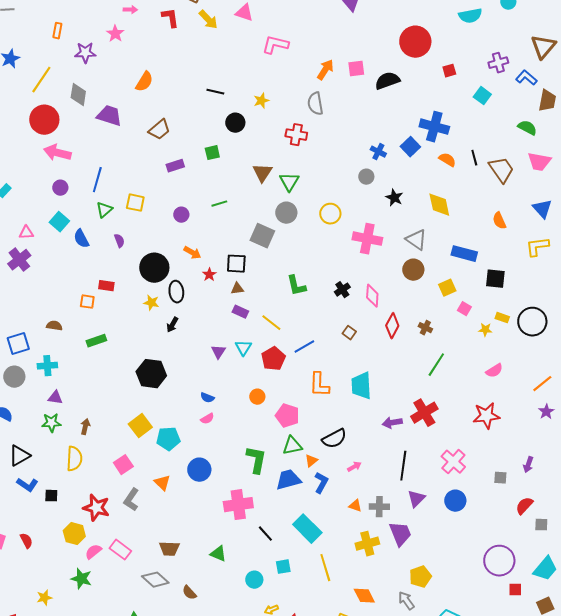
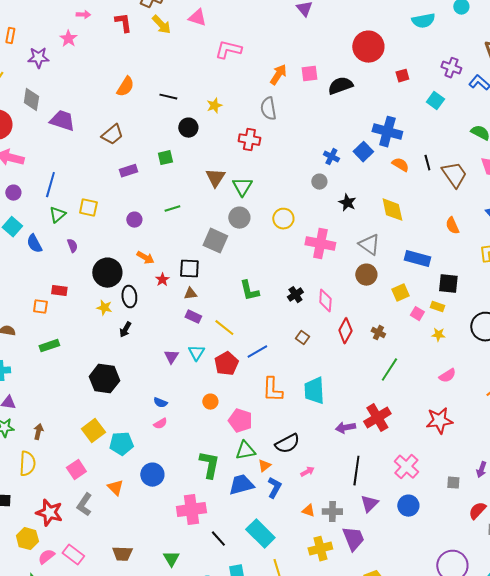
purple cross: (498, 63) -> (451, 68), turned 36
orange semicircle: (144, 82) -> (125, 87), moved
yellow rectangle: (502, 318) -> (437, 307), moved
green triangle: (218, 554) -> (171, 559), turned 36

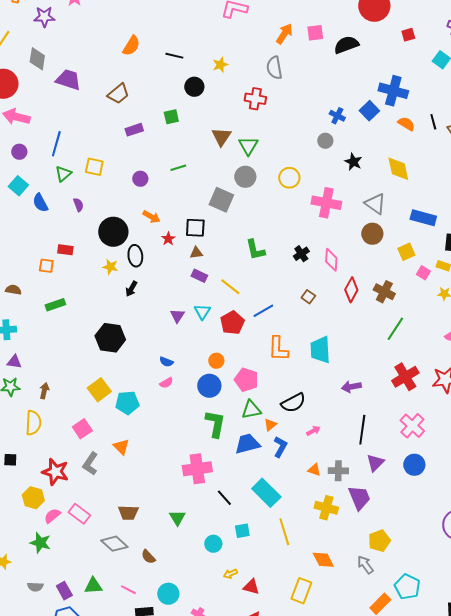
brown cross: (378, 333) -> (384, 292), size x1.5
red cross: (377, 418) -> (405, 377), moved
blue circle: (152, 475) -> (209, 386), moved
yellow cross: (320, 549) -> (326, 508), turned 30

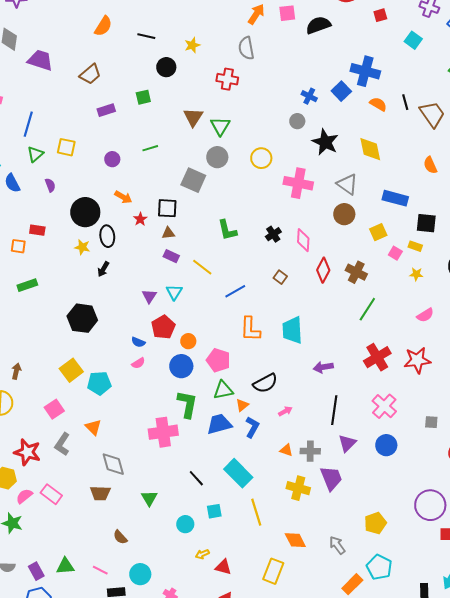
black star: (353, 162) -> (325, 142), size x1.5
red pentagon: (232, 323) -> (163, 327), moved
pink cross: (197, 469) -> (163, 432), moved
yellow pentagon: (379, 541) -> (375, 523), moved
gray diamond: (114, 544) -> (113, 464), moved, turned 32

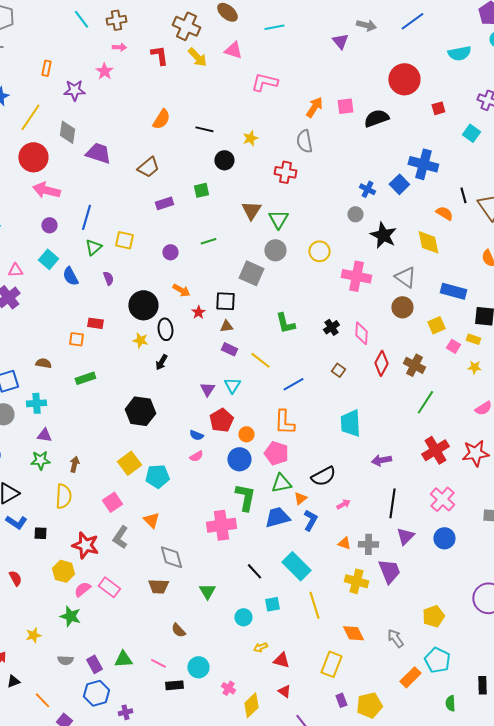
orange semicircle: (378, 104) -> (444, 213), moved
orange L-shape: (250, 329) -> (284, 422), moved

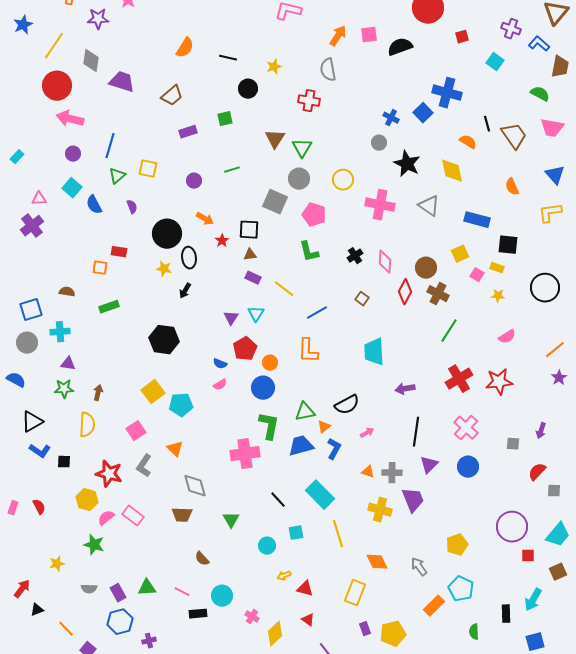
brown circle: (402, 307) -> (426, 268), moved
pink pentagon: (276, 453) -> (314, 215), moved

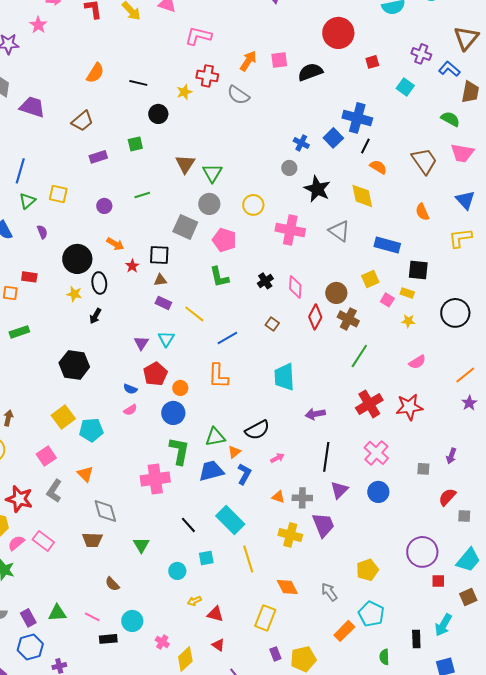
gray semicircle: (328, 70) -> (238, 95), turned -45
red cross: (309, 101) -> (207, 76), moved
black line: (487, 124) -> (365, 146), moved, turned 42

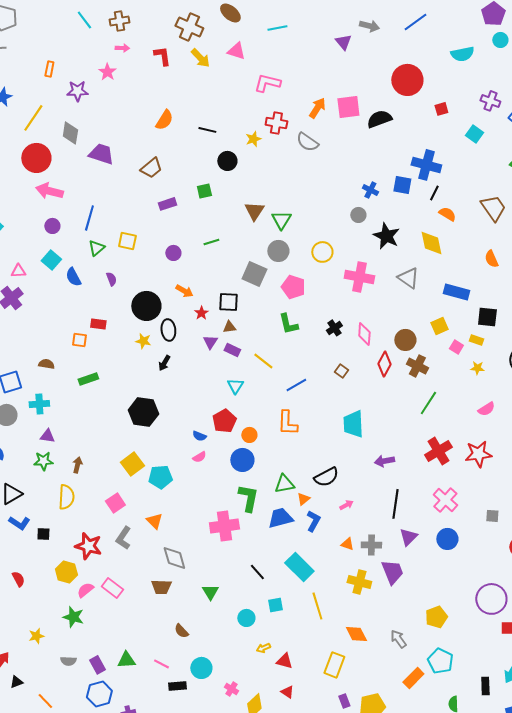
pink square: (279, 60) -> (348, 107), size x1.4
blue square: (333, 138) -> (402, 185), turned -36
purple triangle: (141, 343) -> (210, 342), moved

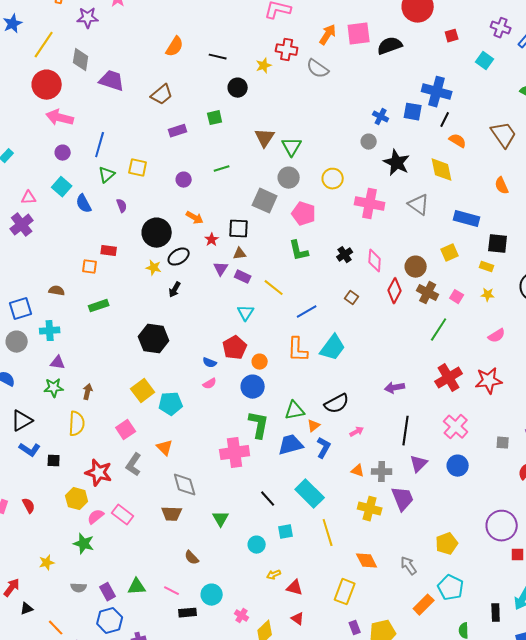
black ellipse: (168, 330) -> (179, 257), turned 65
pink square: (456, 347) -> (457, 297), moved
cyan trapezoid: (353, 424) -> (333, 348), moved, turned -140

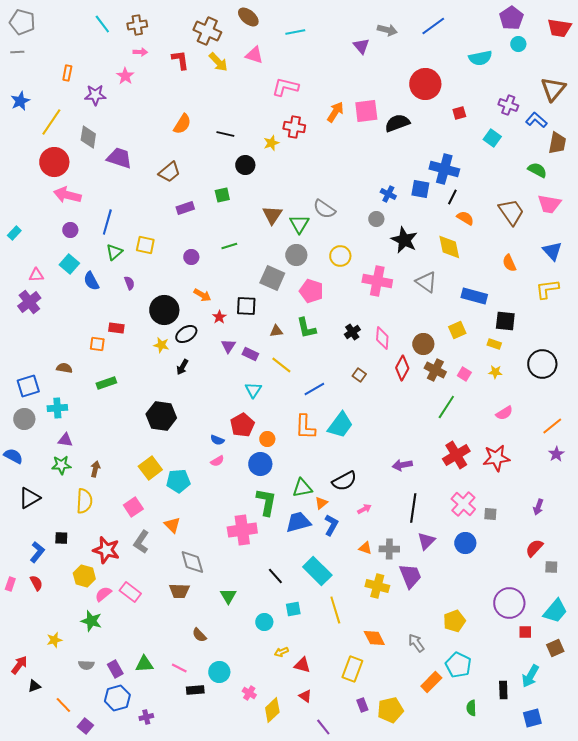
gray semicircle: (318, 69) -> (324, 209), moved
brown triangle: (240, 254) -> (276, 331), moved
gray square: (503, 443) -> (490, 514), moved
blue L-shape: (30, 450) -> (37, 552), moved, turned -85

